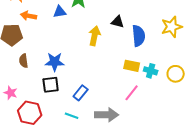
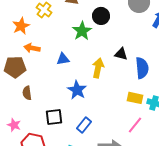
blue triangle: (60, 12) -> (63, 59), moved
blue star: (55, 62) -> (77, 90), moved, turned 30

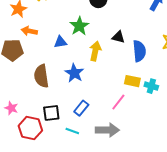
green star: (82, 31) -> (79, 26), moved
brown semicircle: (27, 93) -> (41, 76), moved, size x1.6
black square: (54, 117) -> (51, 113), moved
pink line: (135, 125) -> (118, 102), moved

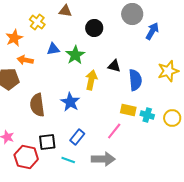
blue triangle: (60, 42) -> (53, 49), moved

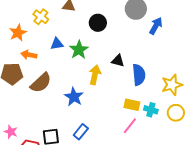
yellow star: (168, 71) -> (172, 85), moved
brown semicircle: (37, 105) -> (41, 83), moved, turned -125
pink line: (114, 131) -> (130, 126), moved

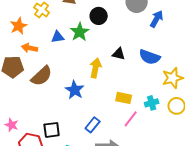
green star: (79, 50) -> (80, 32), moved
blue semicircle: (139, 75) -> (150, 57), moved, turned 115
yellow rectangle: (132, 105) -> (124, 98), moved
cyan cross: (151, 110) -> (152, 103), turned -32
blue rectangle: (81, 132) -> (93, 125), moved

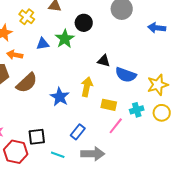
blue arrow: (157, 19) -> (157, 28), moved, turned -114
blue semicircle: (150, 57) -> (126, 75), moved
yellow arrow: (96, 68) -> (87, 87), moved

